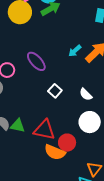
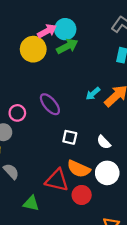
white square: (55, 91) -> (70, 137), turned -32
green triangle: (18, 126) -> (31, 203), moved
orange semicircle: (55, 152) -> (79, 169), moved

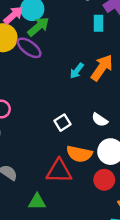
purple ellipse: (50, 104) -> (29, 48), moved
white square: (70, 137) -> (63, 123), turned -32
red circle: (82, 195) -> (104, 180), moved

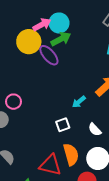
cyan arrow: (77, 71) -> (79, 102), moved
orange semicircle: (79, 154) -> (71, 154), turned -130

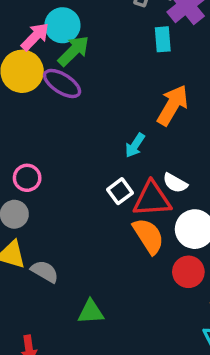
red triangle: (50, 165) -> (152, 199), moved

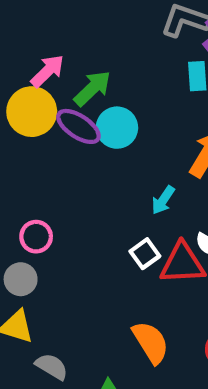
cyan circle: (62, 25) -> (117, 128), moved
orange semicircle: (148, 236) -> (151, 342), moved
gray semicircle: (45, 271) -> (52, 367), moved

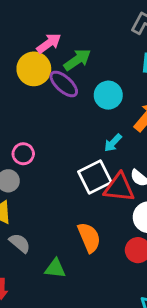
cyan circle: (117, 128) -> (108, 95), moved
white square: (145, 254) -> (95, 177), size x1.6

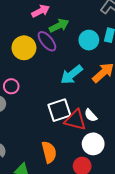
yellow circle: (34, 69) -> (24, 48), moved
cyan circle: (108, 95) -> (89, 40), moved
cyan arrow: (113, 143) -> (72, 75), moved, size x1.6

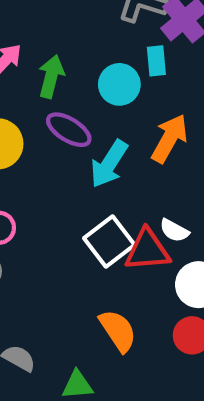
green arrow: (59, 26) -> (51, 77), turned -30
purple ellipse: (47, 41) -> (69, 130), moved

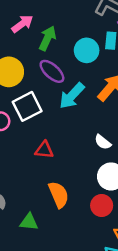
white square: (109, 241) -> (27, 106), moved
red triangle: (147, 250) -> (44, 150), moved, size x0.7

